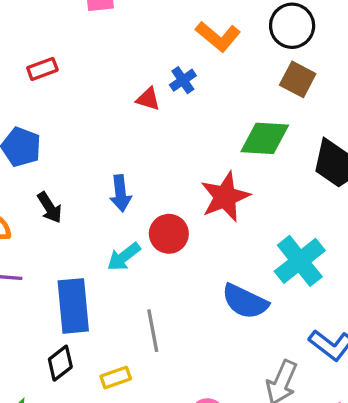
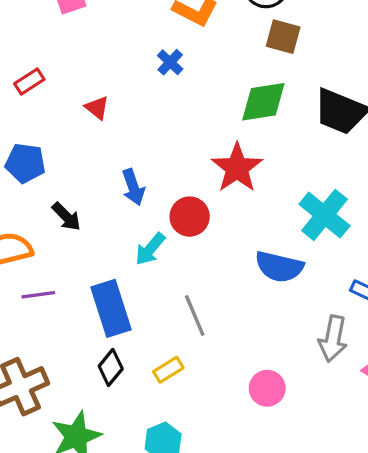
red triangle: (148, 99) -> (97, 108), moved, turned 35

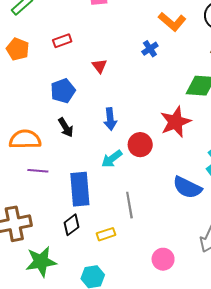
blue pentagon: (25, 163) -> (63, 91), moved, turned 30

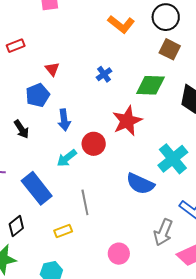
blue cross: (150, 49) -> (104, 74), moved
blue pentagon: (63, 91) -> (38, 95), moved
blue rectangle: (80, 189) -> (37, 188), turned -32
black diamond: (71, 225) -> (16, 226), moved

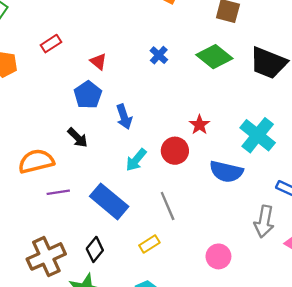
green diamond: (150, 85) -> (214, 57), turned 48
red star: (127, 121) -> (199, 125), moved, size x0.6
red circle: (94, 144) -> (175, 151), moved

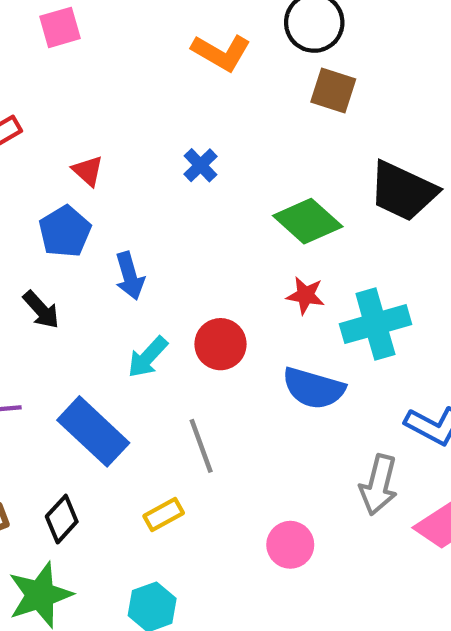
green diamond: (214, 57) -> (308, 221), moved
red star: (199, 125) -> (305, 295), moved, turned -30
cyan cross: (258, 135) -> (375, 324), turned 32

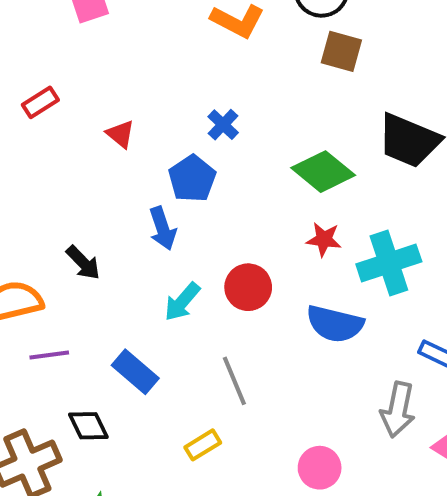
blue pentagon: (65, 232) -> (192, 179), moved
blue rectangle: (93, 431) -> (135, 372), size x0.7
black diamond: (62, 519) -> (88, 426), moved, turned -66

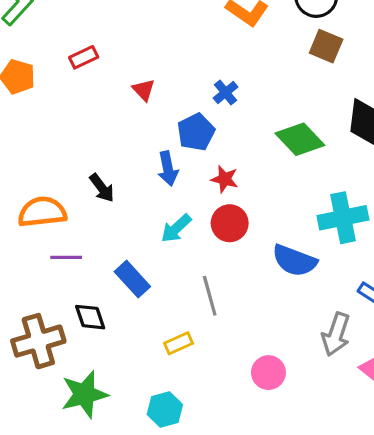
red star: (324, 239) -> (225, 179), moved

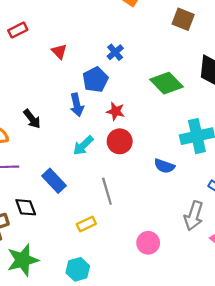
blue semicircle: (294, 261) -> (164, 166), size x0.7

